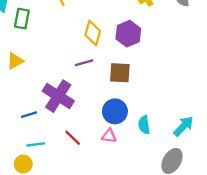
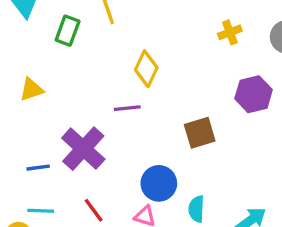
green rectangle: (22, 19) -> (68, 31), moved
purple hexagon: (128, 34) -> (254, 94), moved
brown square: (120, 73) -> (200, 133), moved, turned -30

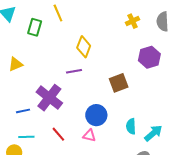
cyan semicircle: (196, 209) -> (131, 126), moved

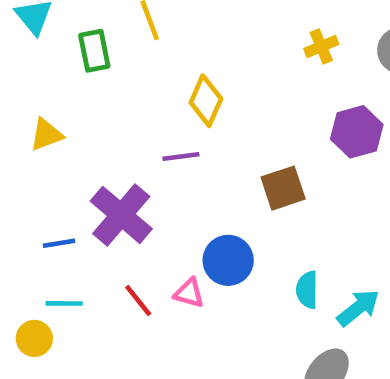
green rectangle: (35, 27) -> (94, 51), turned -30
pink triangle: (89, 136) -> (189, 293), moved

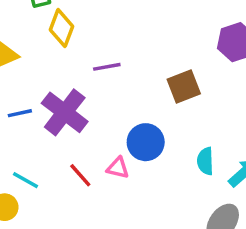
yellow diamond: (206, 101) -> (62, 28), moved
blue line: (59, 243) -> (20, 113), moved
cyan line: (64, 303) -> (25, 180), turned 32

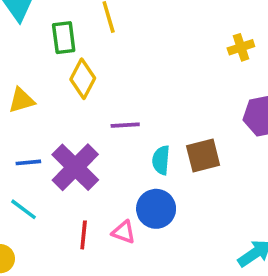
cyan semicircle: (205, 161) -> (161, 160), moved
red line: (80, 175) -> (84, 235), turned 40
cyan line: (25, 180) -> (24, 209), moved

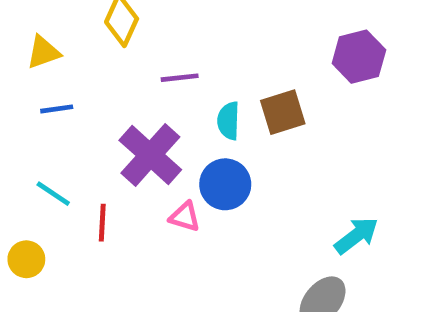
blue line: (28, 162) -> (57, 109), moved
purple cross: (75, 167) -> (150, 155), moved
red line: (84, 235) -> (102, 223), moved

